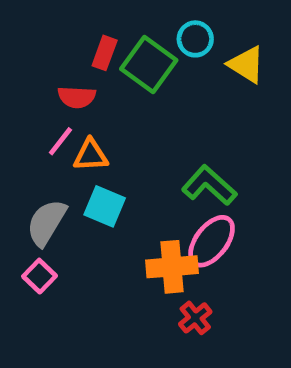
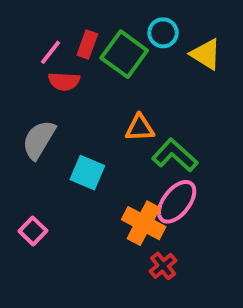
pink line: (60, 141) -> (50, 52), moved
orange triangle: (91, 155) -> (140, 128), moved
gray semicircle: (46, 223) -> (39, 140), moved
orange cross: (172, 267) -> (144, 223), turned 33

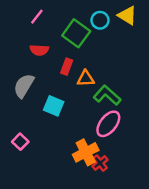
red rectangle: (87, 45) -> (67, 67), moved
pink line: (50, 52) -> (37, 17), moved
yellow triangle: (206, 54) -> (127, 15), moved
orange cross: (144, 223) -> (86, 152), moved, turned 35

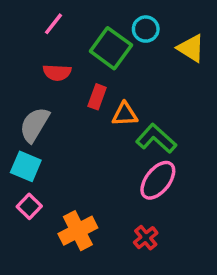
yellow triangle: (127, 15) -> (191, 48), moved
cyan square: (54, 106) -> (26, 166), moved
orange cross: (86, 152) -> (78, 231), moved

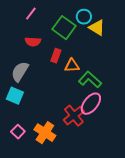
yellow triangle: (191, 48) -> (97, 28), moved
pink square: (29, 206) -> (18, 132), moved
orange cross: (78, 231) -> (45, 133), turned -30
red cross: (146, 238) -> (74, 116), moved, size x1.5

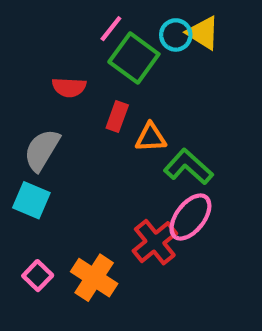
pink line: (31, 14) -> (111, 29), moved
yellow triangle: (97, 28) -> (203, 33), moved

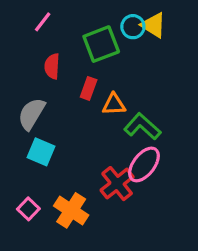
pink line: (111, 29) -> (43, 22), moved
green square: (134, 58) -> (101, 44), turned 33
red semicircle: (69, 87) -> (52, 66), turned 90
cyan square: (31, 200) -> (41, 152), moved

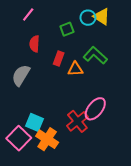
green square: (101, 44) -> (67, 29), size x0.6
green L-shape: (142, 126) -> (95, 55), moved
cyan square: (41, 152) -> (34, 122), moved
pink square: (28, 209) -> (19, 138), size x1.6

